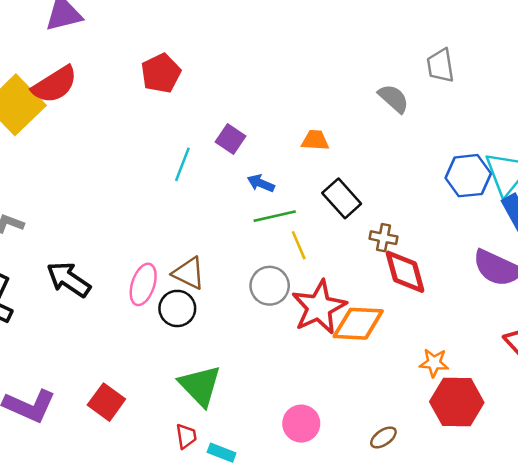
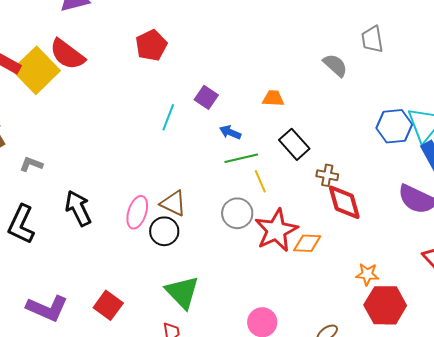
red semicircle: (55, 85) -> (67, 54), turned 69
black arrow: (69, 279) -> (78, 208), turned 30
orange diamond: (358, 324) -> (307, 243), size x0.7

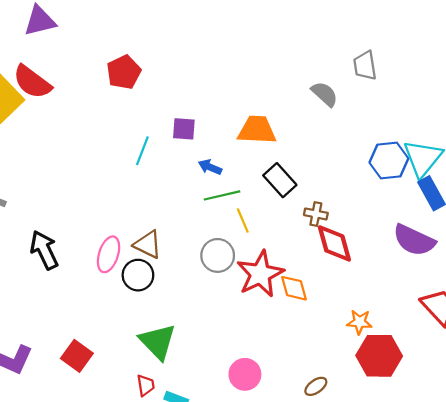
purple square: (206, 97) -> (184, 129), turned -30
orange trapezoid: (273, 98) -> (257, 130), size x1.6
orange diamond: (307, 243) -> (294, 288), turned 72

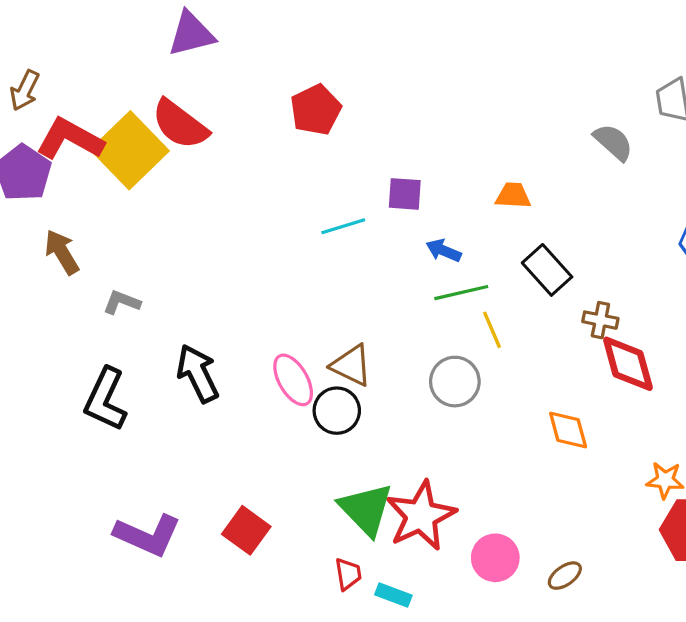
orange trapezoid: (257, 130) -> (513, 196), size x0.6
cyan line: (142, 151) -> (343, 226), turned 52
pink ellipse: (109, 254) -> (293, 380), turned -48
red star: (260, 274) -> (421, 516), moved
brown ellipse: (316, 386) -> (565, 576), moved

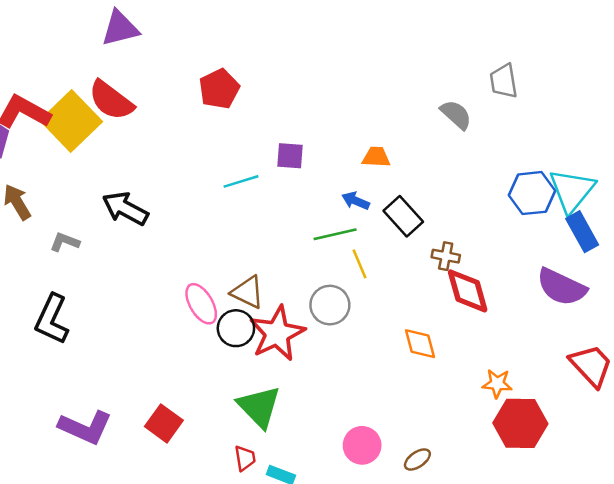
blue arrow: (444, 251) -> (356, 201), moved
black arrow: (198, 373) -> (125, 209), moved, turned -36
red star: (421, 516) -> (277, 333), moved

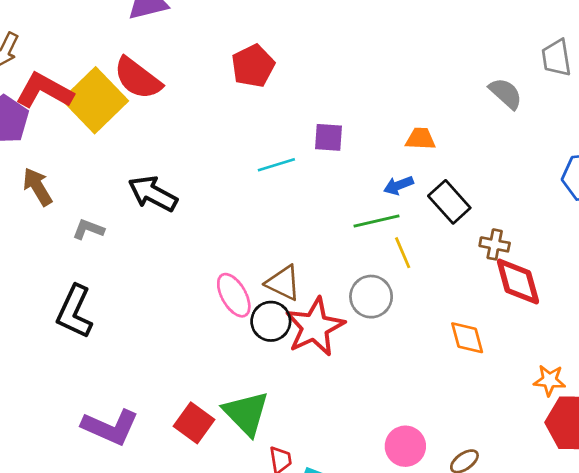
blue arrow: (356, 201) -> (399, 185), turned -44
green triangle: (259, 407) -> (246, 413), moved

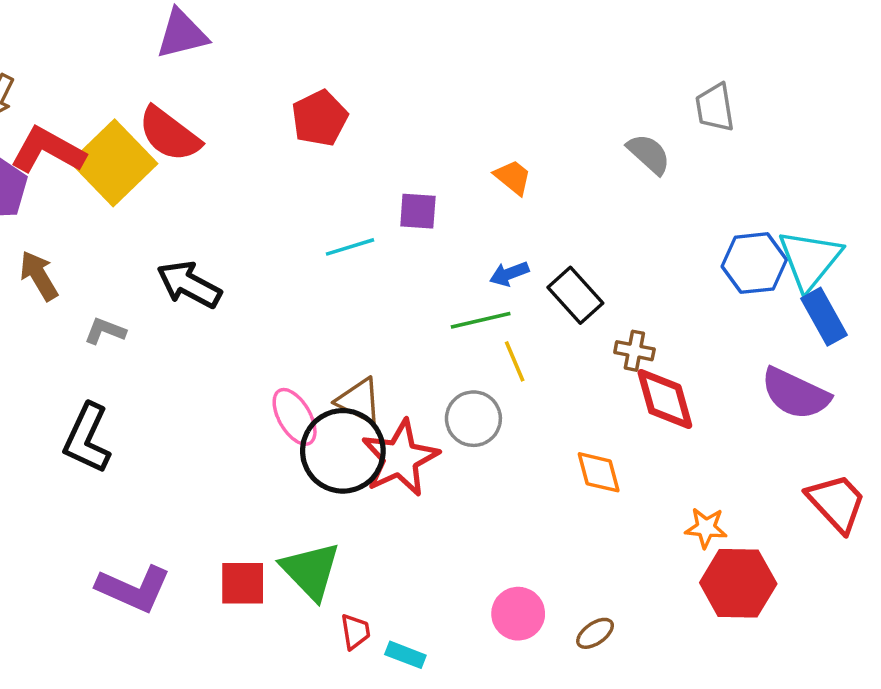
orange trapezoid: (420, 139) -> (513, 177), moved, turned 36
black circle: (271, 321) -> (343, 451), size x1.6
red square: (194, 423) -> (243, 583), turned -36

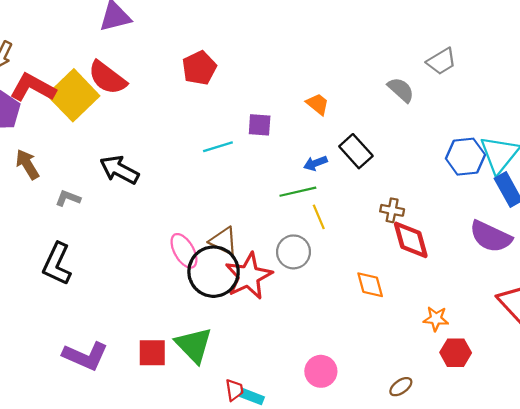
gray trapezoid: (715, 107) -> (441, 61), turned -112
black rectangle: (575, 295) -> (356, 151), moved
red hexagon: (738, 583) -> (456, 353), size x0.7
red trapezoid: (355, 632) -> (234, 390), moved
brown ellipse: (595, 633) -> (401, 387), moved

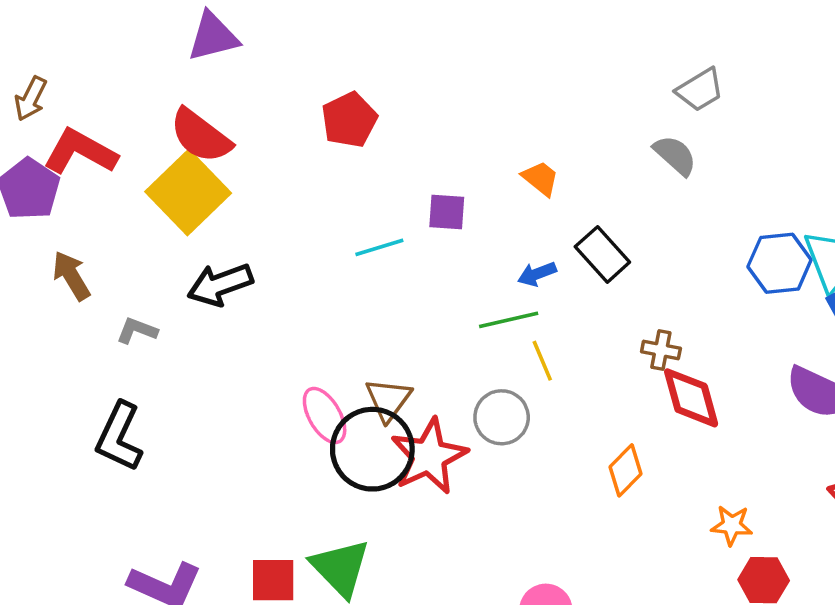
gray trapezoid: (441, 61) -> (700, 90), moved
yellow square: (73, 95) -> (188, 192), moved
black arrow: (119, 170) -> (220, 285), turned -48
brown triangle: (223, 241) -> (388, 400), turned 40
orange diamond: (370, 285) -> (626, 470), turned 60

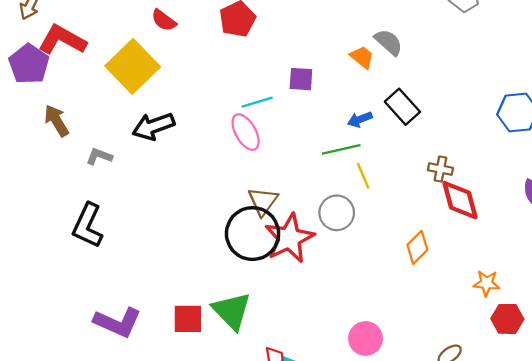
red semicircle: (201, 136) -> (164, 20), moved, size x0.6
gray semicircle: (675, 155) -> (389, 42), moved
pink ellipse: (325, 416) -> (246, 132), moved

